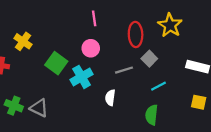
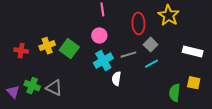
yellow cross: (23, 41) -> (47, 46), moved, turned 35
cyan cross: (82, 77) -> (103, 61), moved
cyan line: (158, 86) -> (152, 64), moved
green semicircle: (152, 115) -> (175, 93), moved

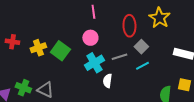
red cross: (21, 51) -> (12, 42), moved

